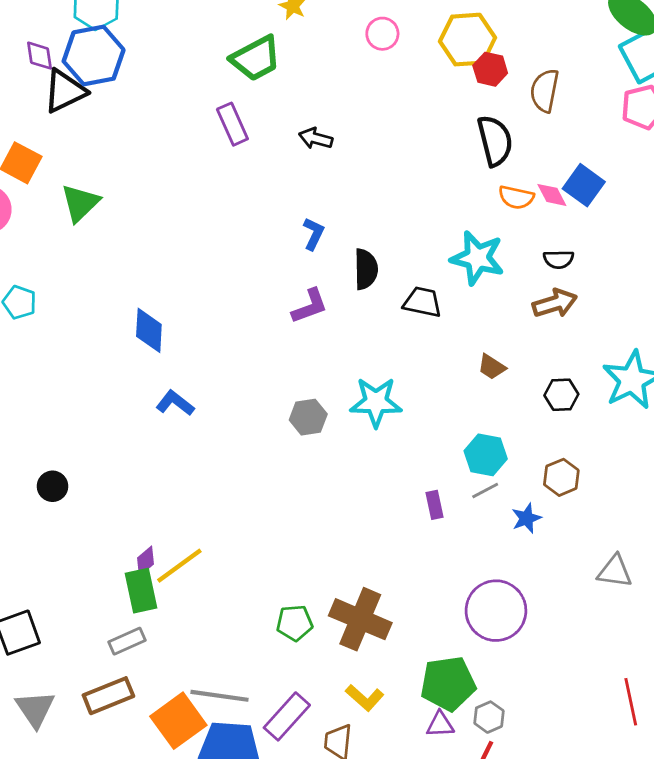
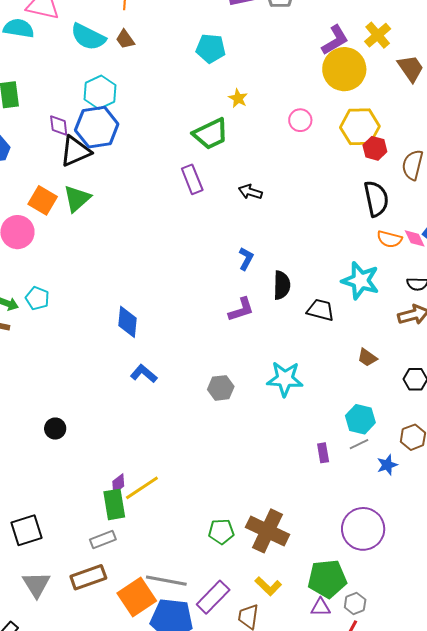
green triangle: (80, 203) -> (77, 199), moved
gray hexagon: (308, 417) -> (221, 388), moved

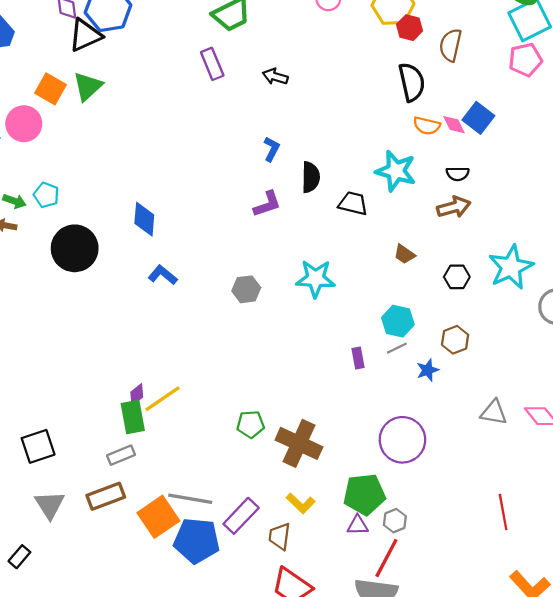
black circle: (55, 429) -> (75, 248), moved, size x2.0
green pentagon: (221, 532) -> (251, 424), moved

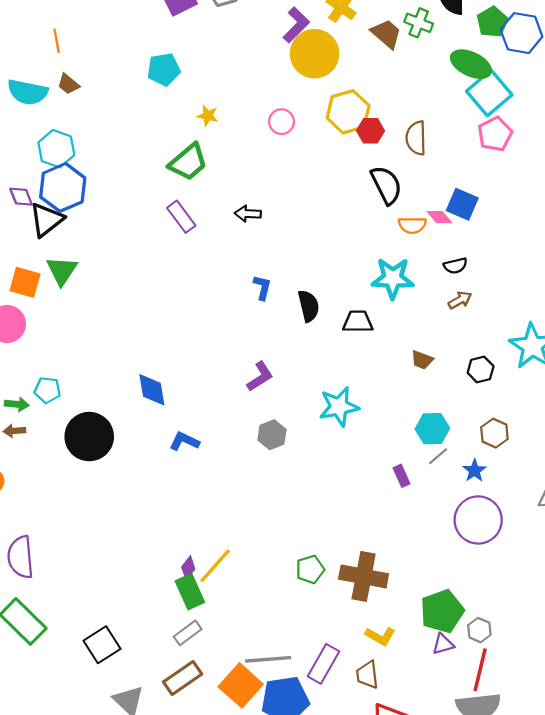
purple L-shape: (267, 204) -> (260, 376), moved
brown arrow: (454, 207) -> (460, 300), size x0.7
purple circle: (402, 440) -> (478, 520), moved

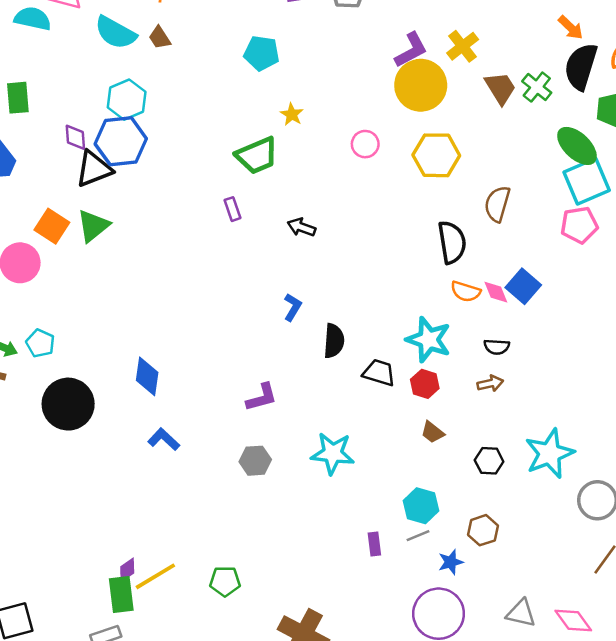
red hexagon: (371, 131) -> (425, 384), moved
purple rectangle: (181, 217) -> (232, 209), size x0.7
green pentagon: (310, 569) -> (225, 581), moved

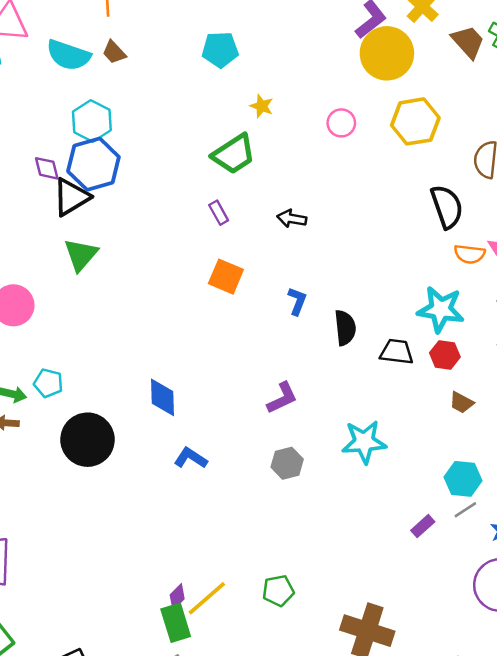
orange square: (52, 226) -> (226, 277), moved
purple rectangle: (374, 544) -> (423, 526), turned 65

